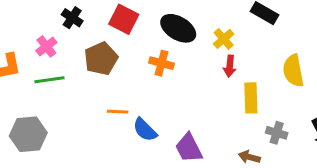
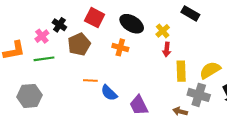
black cross: (72, 18) -> (59, 25), moved
yellow semicircle: (293, 71) -> (210, 70), moved, turned 70
gray cross: (277, 133) -> (199, 95), size x1.5

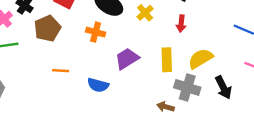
red arrow: (167, 50) -> (181, 24), moved
blue semicircle: (109, 93) -> (98, 85), moved, turned -30
purple trapezoid: (139, 105) -> (127, 59), moved, turned 85

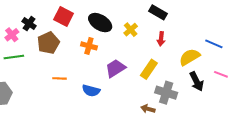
yellow semicircle: (200, 59) -> (190, 57), moved
yellow rectangle: (167, 60) -> (149, 69), turned 36
black arrow: (223, 87) -> (197, 81), moved

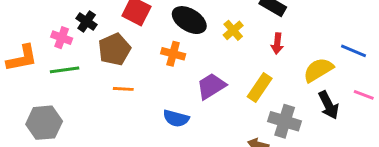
pink cross: (12, 35) -> (62, 38), turned -32
orange line: (60, 78) -> (123, 89), moved

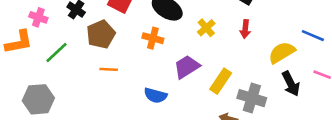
yellow cross: (233, 30) -> (206, 28), moved
pink cross: (62, 38) -> (38, 17), moved
green line: (65, 70) -> (57, 53), turned -35
yellow rectangle: (260, 88) -> (221, 81), moved

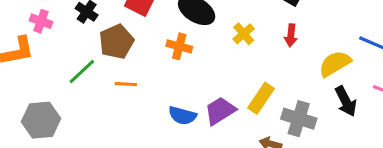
green line: (57, 53) -> (82, 71), moved
purple trapezoid: (187, 67) -> (220, 111), moved

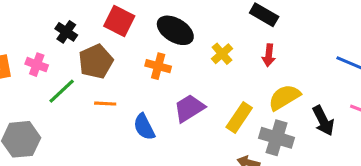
pink cross: (41, 21) -> (37, 65), moved
yellow semicircle: (335, 64) -> (284, 97), moved
purple trapezoid: (220, 111) -> (189, 108), moved
blue semicircle: (182, 115) -> (144, 127), moved, turned 48

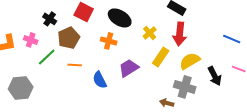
red arrow: (269, 55) -> (180, 34), size x1.6
yellow rectangle: (239, 118) -> (161, 57), moved

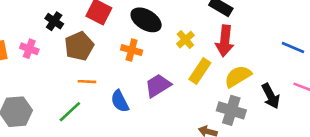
green line: (47, 57) -> (70, 112), moved

